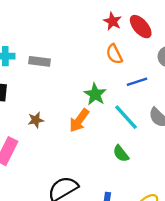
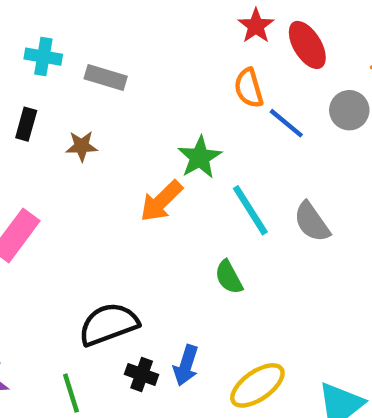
blue line: (137, 82) -> (286, 123), moved, turned 48
brown star: (36, 120) -> (82, 146), moved

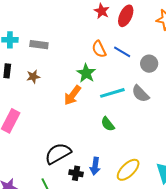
red ellipse: (307, 45) -> (126, 16), turned 65
orange semicircle: (249, 88) -> (99, 49), moved
gray circle: (349, 110) -> (149, 64), moved
cyan line: (250, 210) -> (112, 93), turned -65

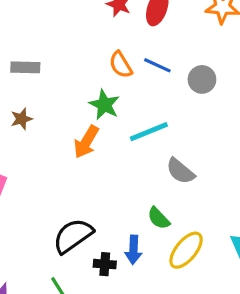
gray semicircle: (140, 94) -> (180, 171), moved
green semicircle: (108, 124) -> (159, 218), moved

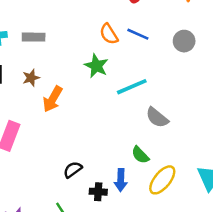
gray circle: (202, 79) -> (184, 41), moved
orange arrow: (86, 142) -> (53, 99), moved
black semicircle: (73, 236) -> (73, 170), size x0.6

